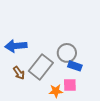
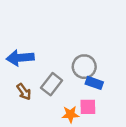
gray rectangle: (41, 67) -> (52, 84), size x0.7

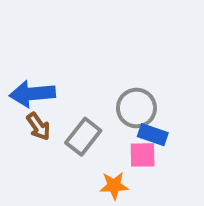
brown arrow: (24, 92) -> (38, 126), moved
pink square: (88, 107) -> (143, 155), moved

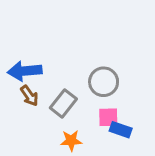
blue rectangle: (153, 135) -> (121, 130), moved
orange star: (114, 186) -> (71, 141), moved

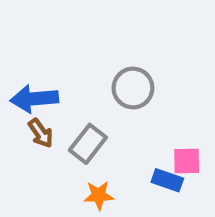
gray circle: (104, 82) -> (133, 88), moved
pink square: (108, 117) -> (187, 161), moved

